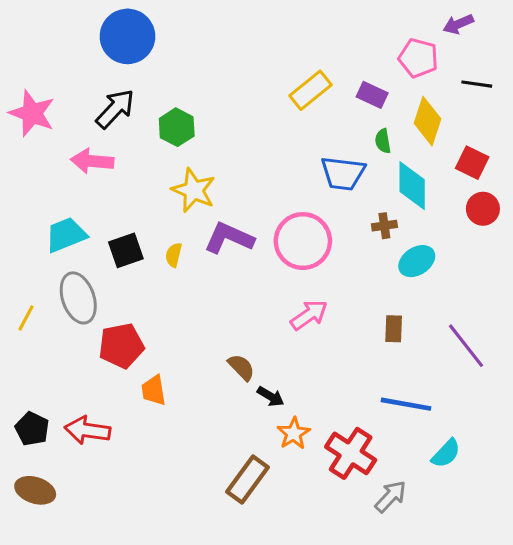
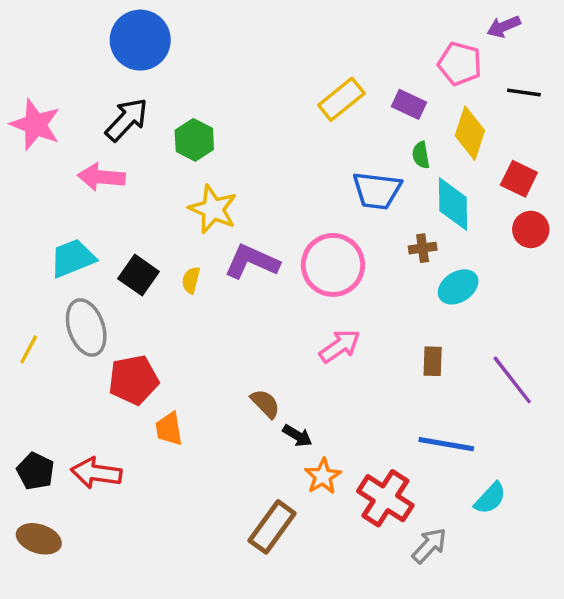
black square: (126, 250) -> (139, 275), turned -36

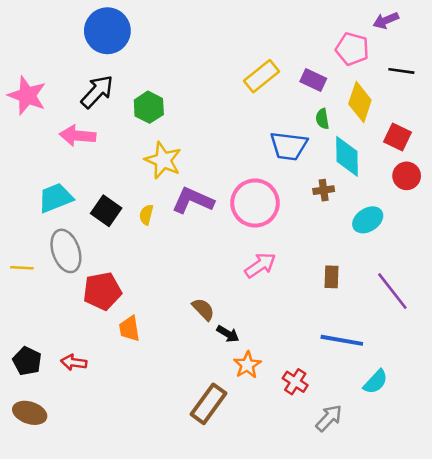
cyan ellipse: (458, 287) -> (368, 220), moved
yellow line: (29, 349) -> (22, 268), turned 65
red arrow: (96, 473) -> (74, 362), size x0.7
red cross: (385, 498) -> (295, 382), size x0.6

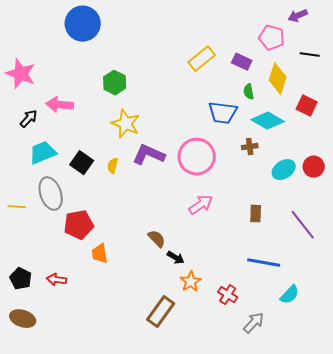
black arrow: (97, 92) -> (29, 119), moved, size x0.7
cyan diamond: (347, 156) -> (268, 121), turned -60
red circle: (407, 176) -> (314, 167), moved

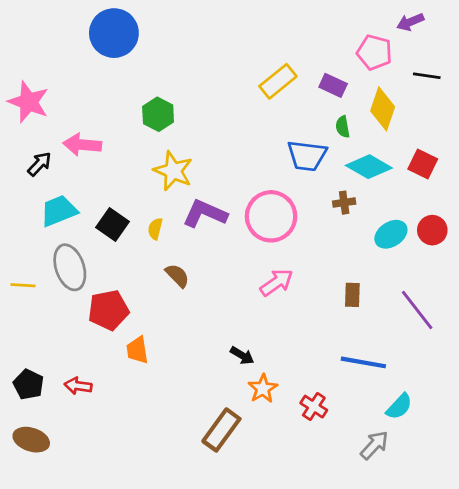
red square: (307, 106) -> (423, 164), moved
brown semicircle: (157, 239) -> (177, 276), moved
gray arrow: (254, 323) -> (374, 445), moved

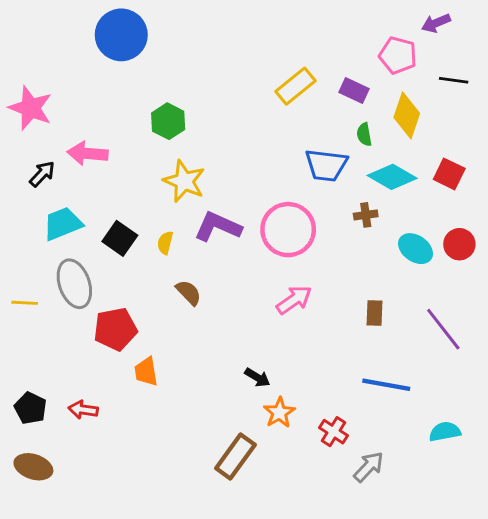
cyan ellipse: (391, 234) -> (415, 249), turned 68
cyan semicircle: (399, 407) -> (445, 432), moved, turned -144
gray arrow: (374, 445) -> (369, 467), moved

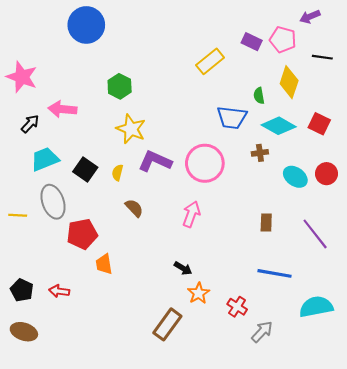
purple rectangle: (354, 90) -> (252, 42), moved
pink arrow: (294, 300) -> (191, 214), moved, turned -35
cyan semicircle: (445, 432) -> (316, 307), size x1.5

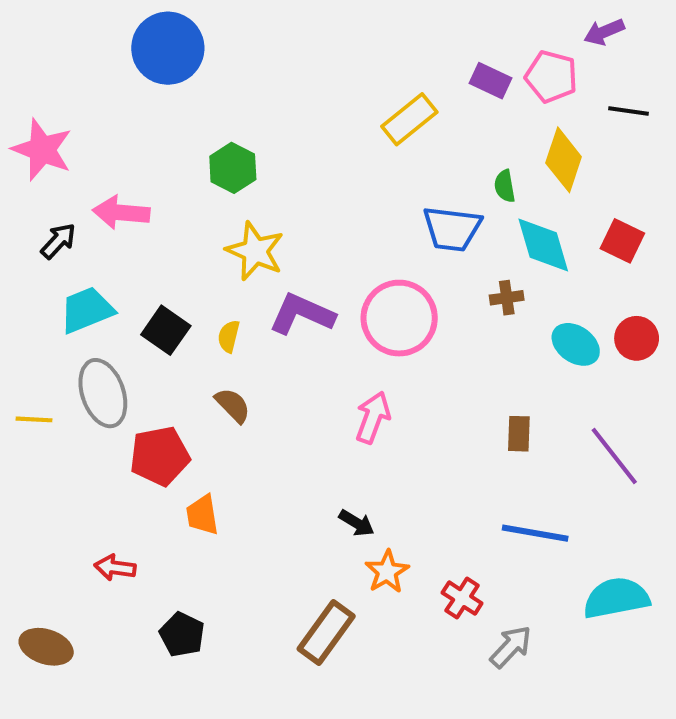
cyan diamond: (279, 126) -> (543, 245), turned 44
brown semicircle: (134, 208) -> (233, 405), moved
black pentagon: (22, 290) -> (182, 635), moved

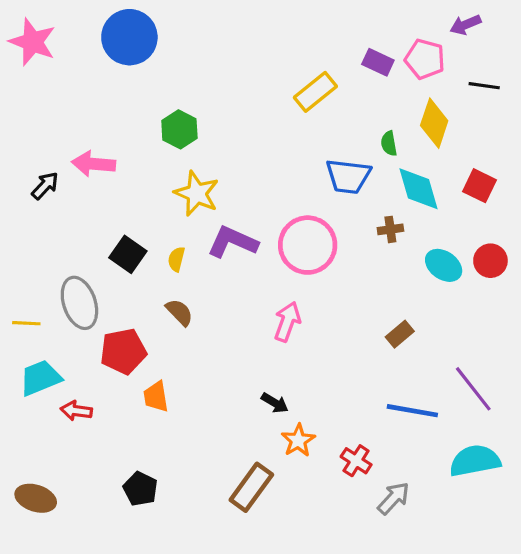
pink star: (42, 150) -> (33, 42), moved
cyan trapezoid: (87, 310) -> (40, 378), moved
brown rectangle: (519, 434) -> (400, 334), turned 48
purple line: (614, 456) -> (473, 389), moved
red arrow: (115, 568) -> (76, 411), moved

